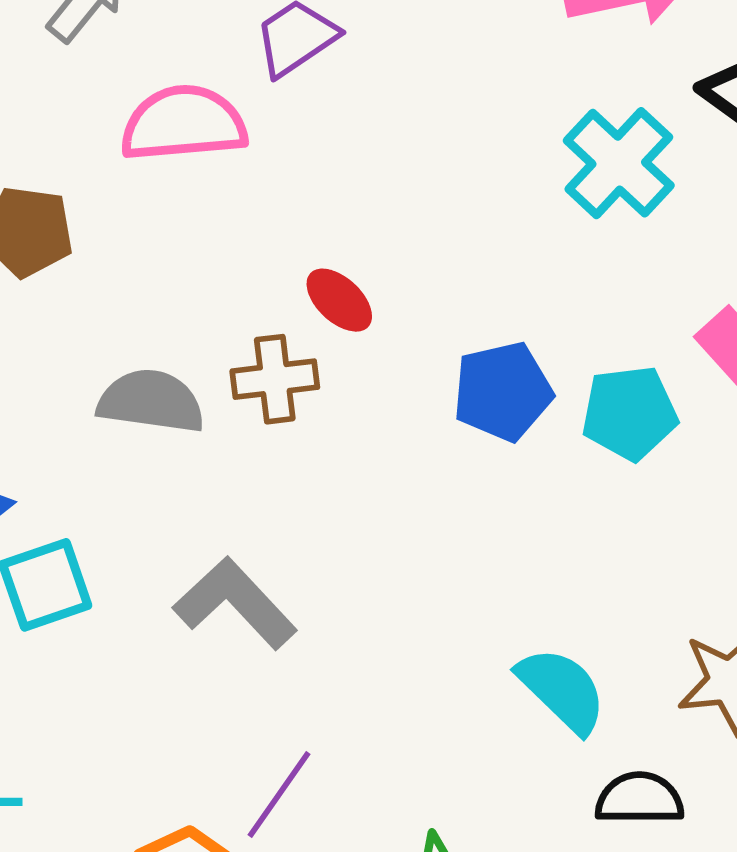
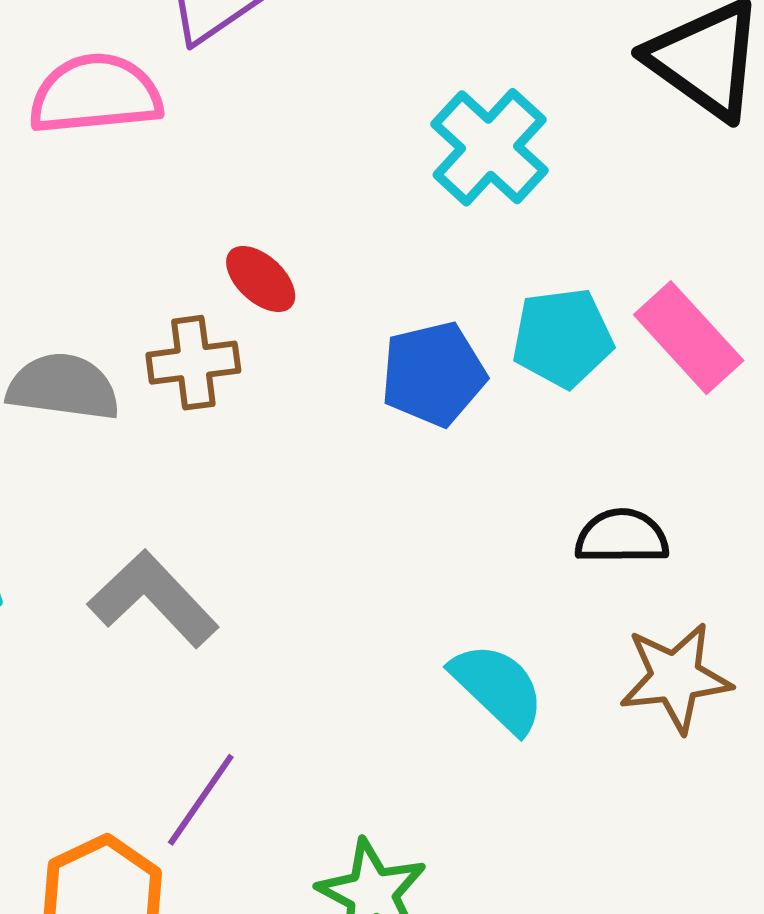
cyan cross: (619, 163) -> (490, 147), moved
cyan pentagon: (629, 413) -> (563, 338), moved
black semicircle: (640, 799) -> (622, 537), moved

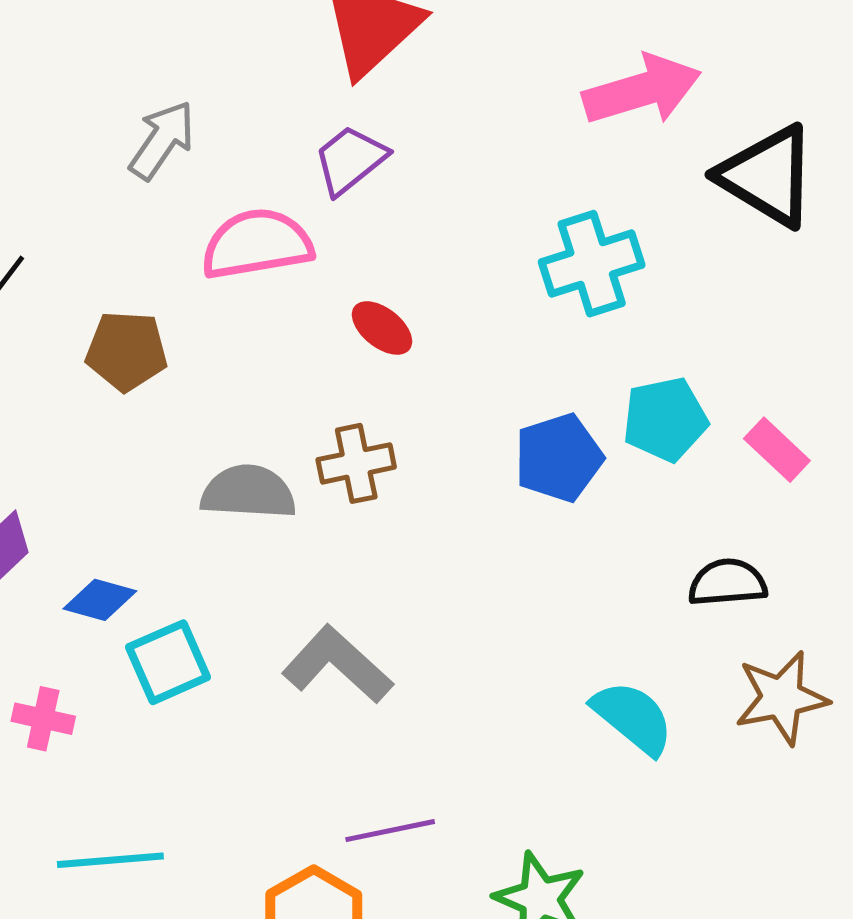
cyan cross: (490, 147) -> (592, 264), turned 34
red ellipse: (261, 279) -> (382, 328), moved
pink rectangle: (689, 338) -> (777, 450), moved, size x0.7
purple line: (201, 800) -> (390, 831), turned 48

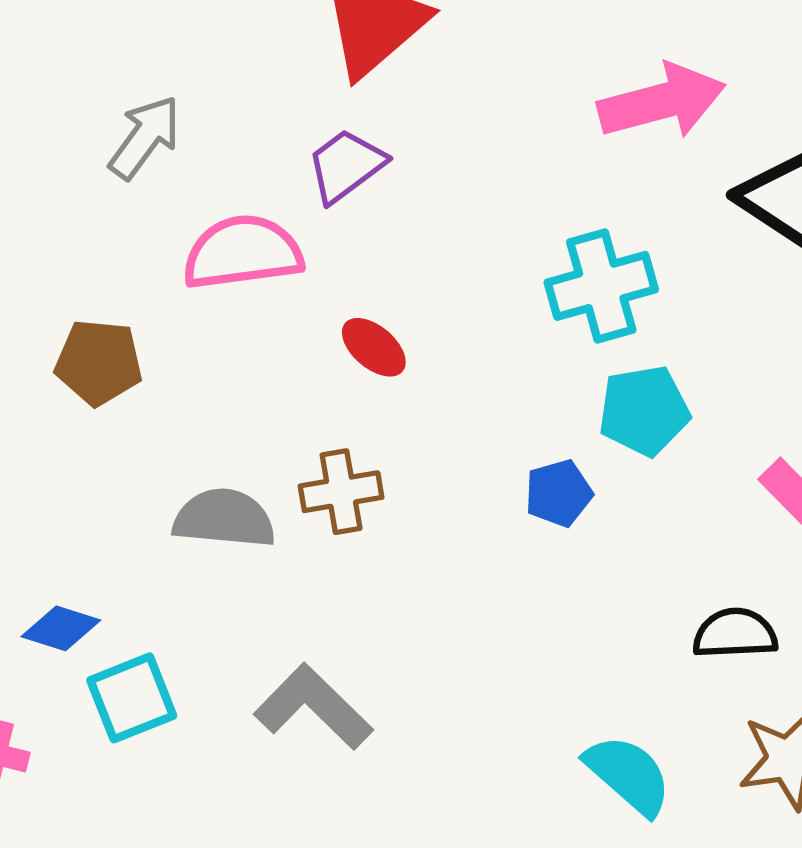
cyan pentagon: (665, 419) -> (644, 411), moved
blue pentagon: (559, 458) -> (559, 493), size x0.7

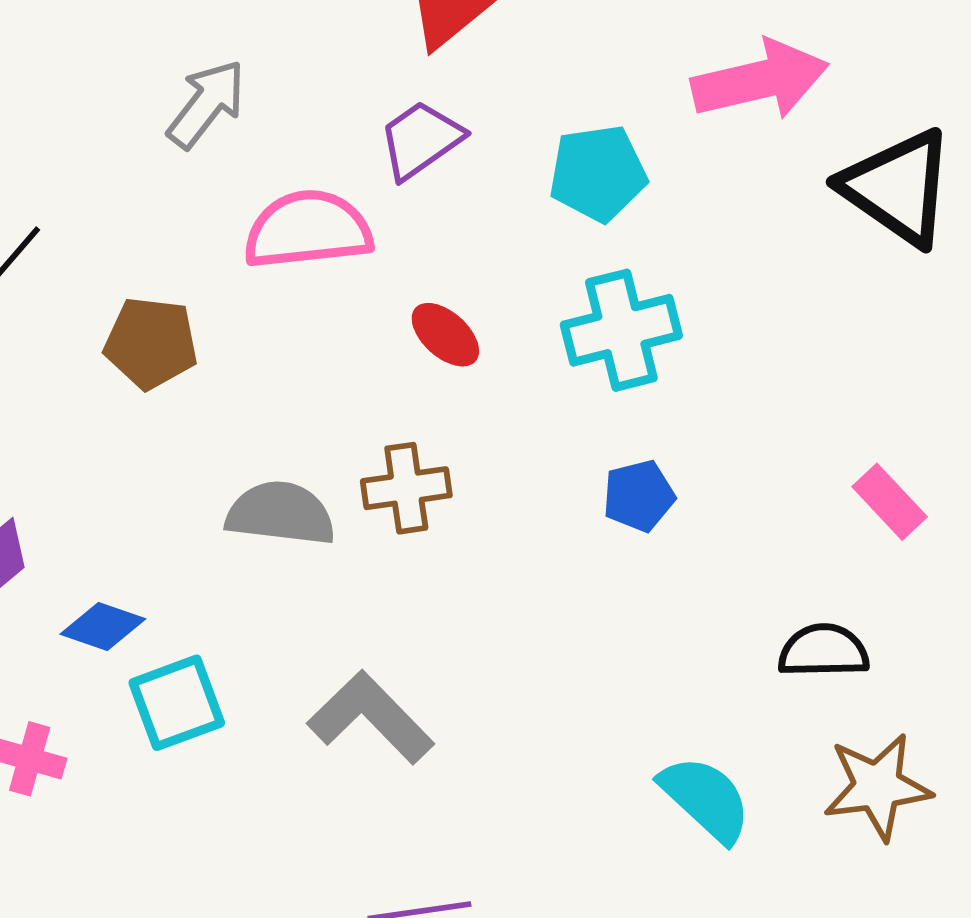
cyan cross: (601, 286) -> (621, 330), moved
cyan pentagon: (644, 411) -> (598, 173), moved

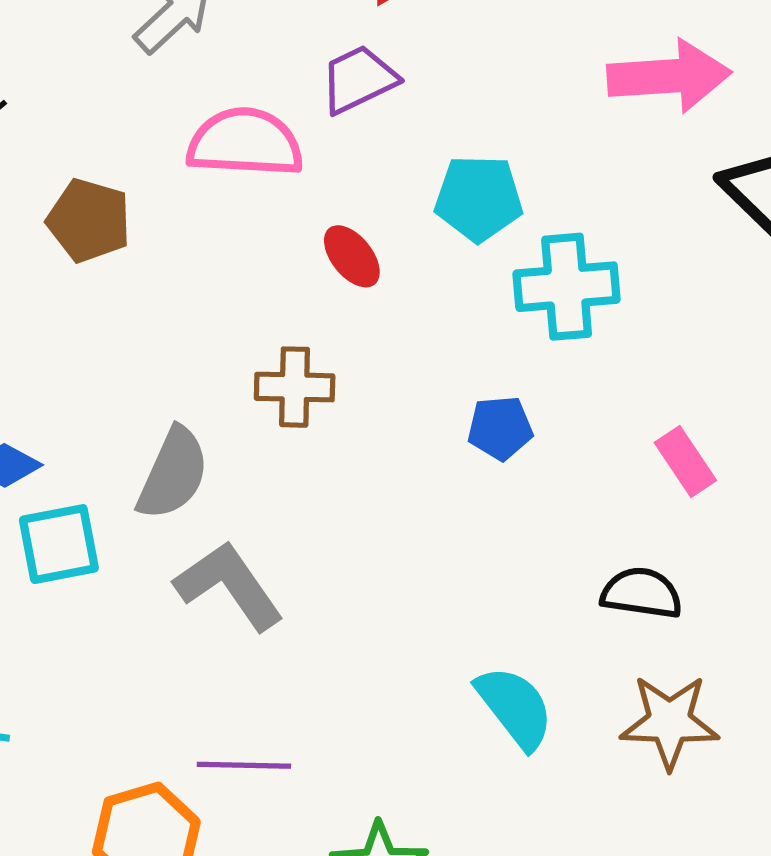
cyan pentagon: (598, 173) -> (479, 198), moved
cyan cross: (621, 330) -> (567, 287), moved
pink rectangle: (890, 502) -> (685, 461), moved
gray semicircle: (281, 513) -> (173, 474), moved, turned 98

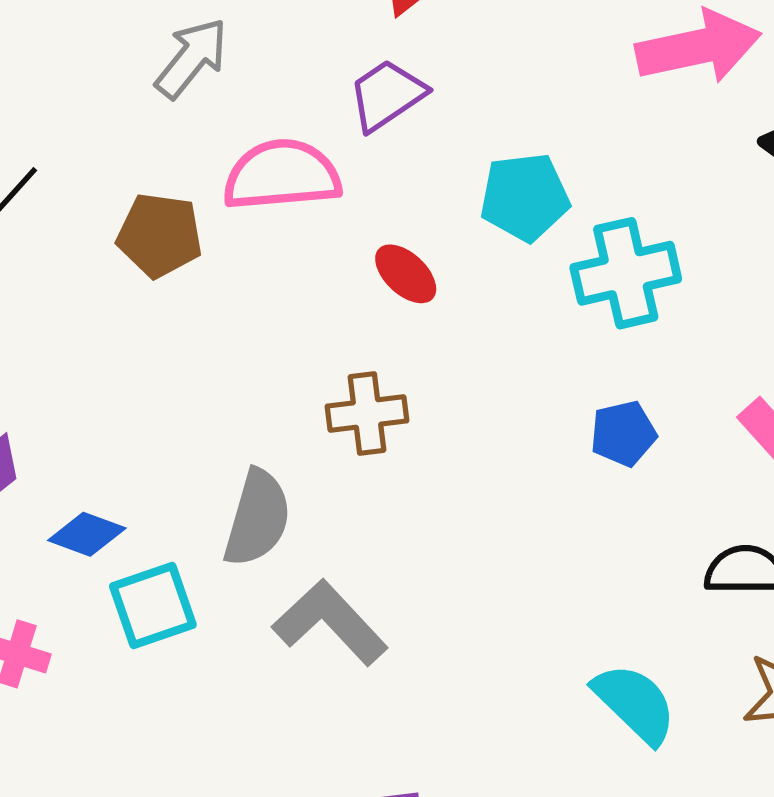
brown pentagon: (89, 220) -> (160, 235), moved
blue pentagon: (500, 428) -> (623, 433), moved

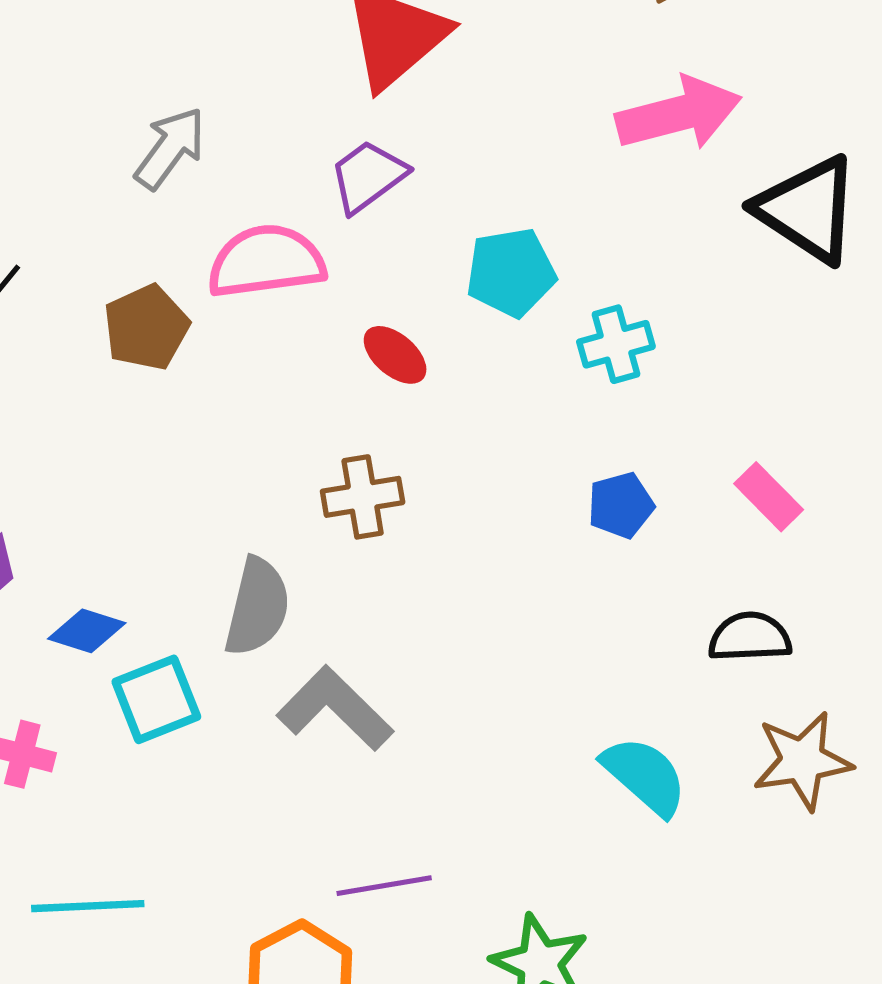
brown pentagon: (160, 235) -> (146, 327), turned -30
cyan cross: (626, 273) -> (616, 344), size x0.7

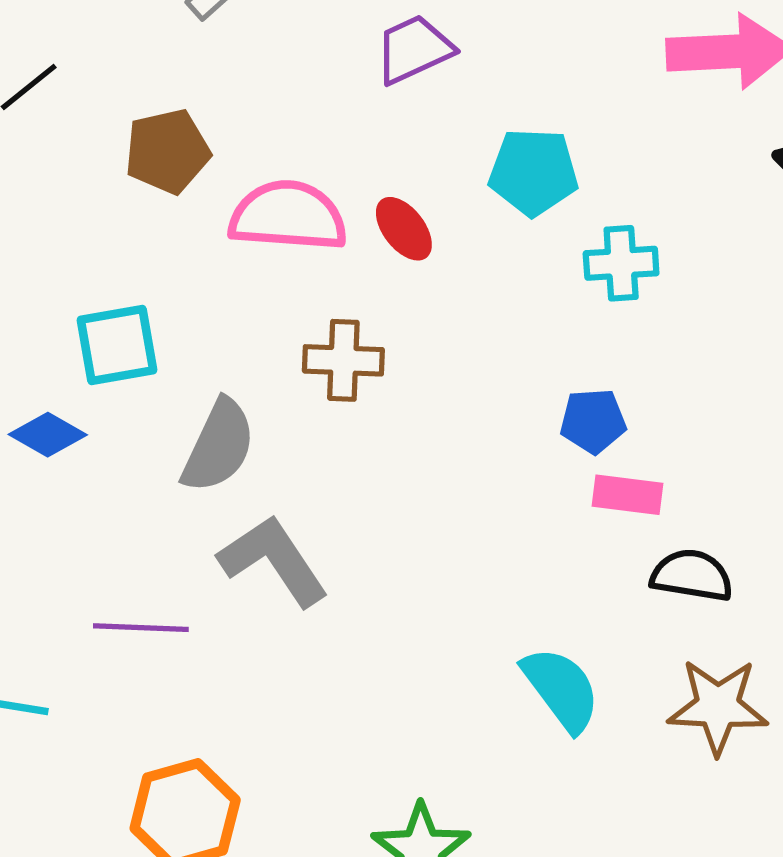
pink semicircle: (266, 261) -> (288, 216), moved
pink rectangle: (769, 497) -> (627, 495), moved, turned -50
cyan square: (156, 699) -> (117, 345), moved
purple line: (384, 886) -> (141, 628), moved

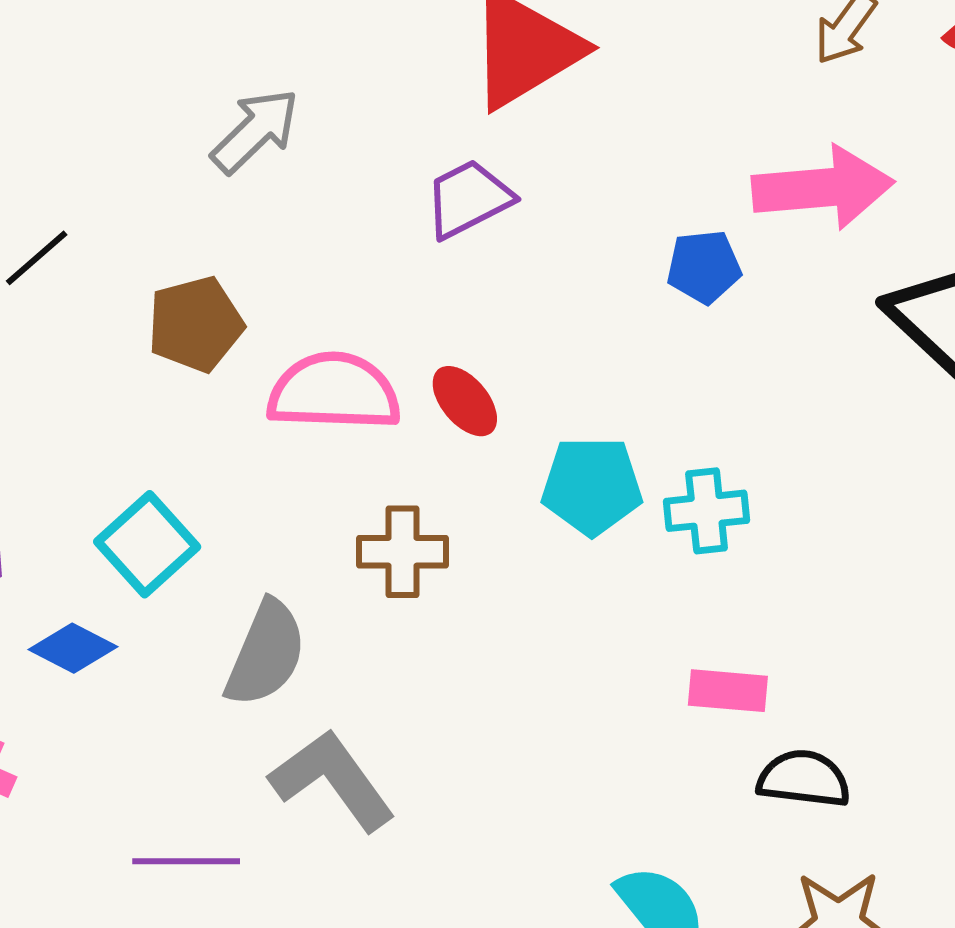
cyan pentagon: (533, 172) -> (592, 486), moved
cyan cross: (621, 263) -> (707, 511), moved
cyan square: (117, 345) -> (147, 544), turned -30
blue pentagon: (593, 421) -> (704, 267), moved

